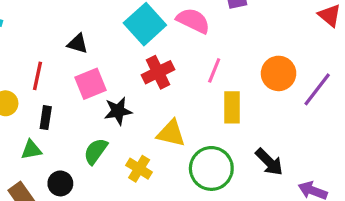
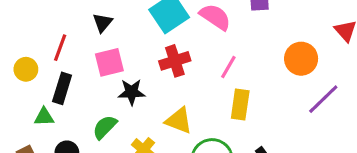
black triangle: (78, 44) -> (103, 23), turned 45
orange circle: (279, 73) -> (301, 59), moved
black rectangle: (46, 118) -> (62, 88), size x1.4

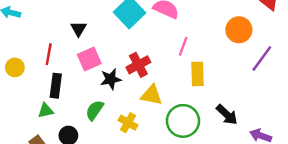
red cross: (175, 61) -> (138, 65), moved
yellow circle: (26, 69) -> (15, 67), moved

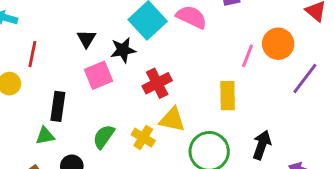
pink line: (183, 46) -> (248, 56), moved
red line: (49, 54) -> (32, 54), moved
black star: (111, 79) -> (123, 50), moved
black arrow: (227, 115) -> (262, 145), turned -115
yellow cross: (128, 123) -> (143, 138), moved

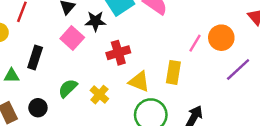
pink square: (99, 75) -> (72, 38), turned -35
yellow triangle: (172, 120) -> (139, 81), moved
green triangle: (45, 136) -> (12, 76), moved

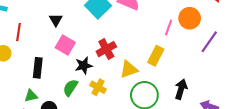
black star: (95, 21) -> (84, 66), moved
yellow rectangle: (173, 72) -> (156, 56), turned 30
green triangle: (12, 76) -> (31, 96), moved
yellow triangle: (139, 81) -> (129, 69), turned -30

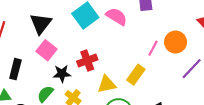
black triangle: (56, 20) -> (41, 24), size x1.6

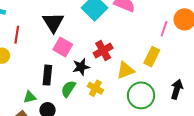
black rectangle: (15, 69) -> (47, 75), moved

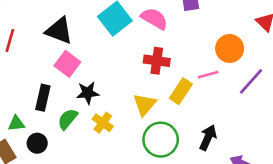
black triangle: (53, 22) -> (59, 31), turned -45
pink line: (164, 29) -> (208, 75), moved, turned 49
red cross: (103, 51) -> (157, 61), moved, turned 30
yellow triangle: (125, 70) -> (145, 104), turned -36

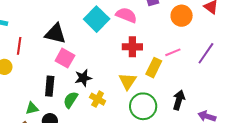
orange circle: (230, 48) -> (182, 16), moved

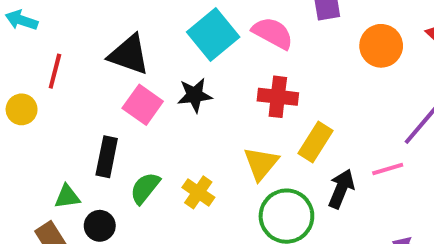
pink line: (173, 52) -> (388, 169), moved
black star: (83, 78) -> (195, 95), moved
black arrow: (179, 100) -> (341, 189), moved

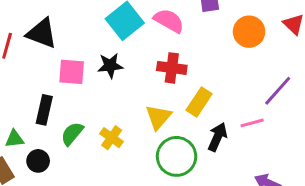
black triangle: (129, 55) -> (42, 33), moved
pink square: (143, 105) -> (72, 72), turned -32

